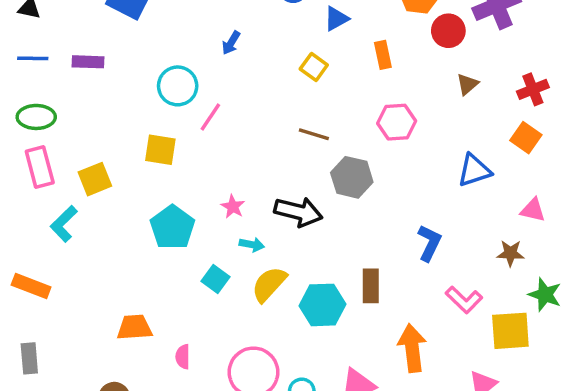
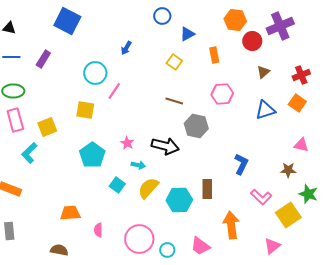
purple rectangle: (88, 62) -> (43, 59), turned -60
blue triangle: (474, 170) -> (265, 110), moved
yellow square: (510, 331) -> (288, 215), turned -30

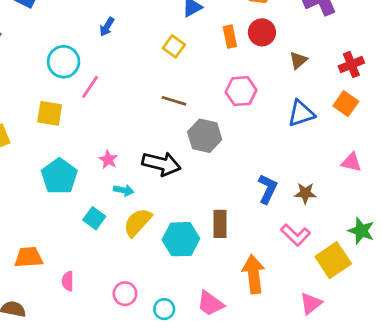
red circle: (252, 41) -> (262, 32), moved
brown star: (288, 170) -> (305, 193), moved
pink circle: (139, 239) -> (125, 294), size x0.6

